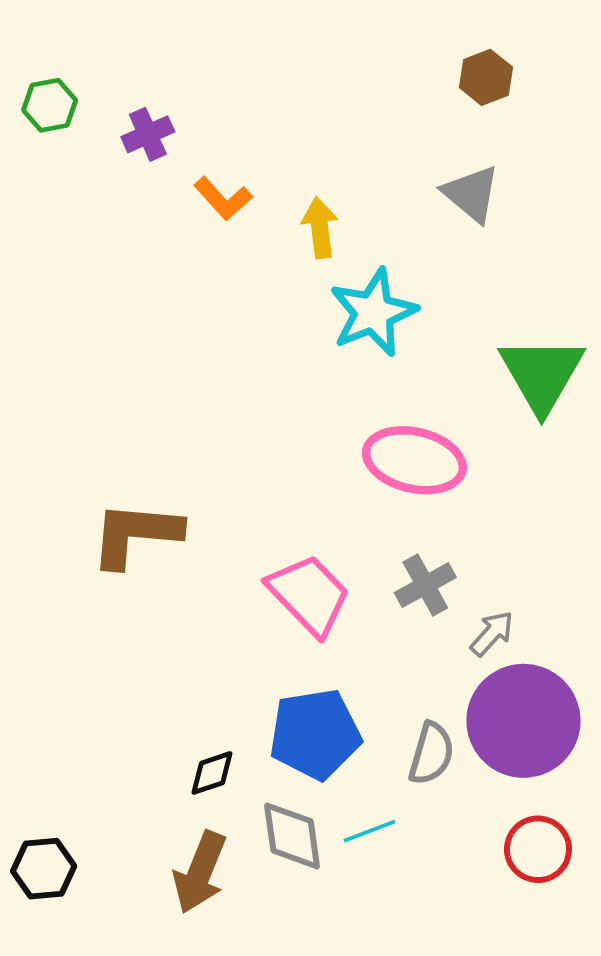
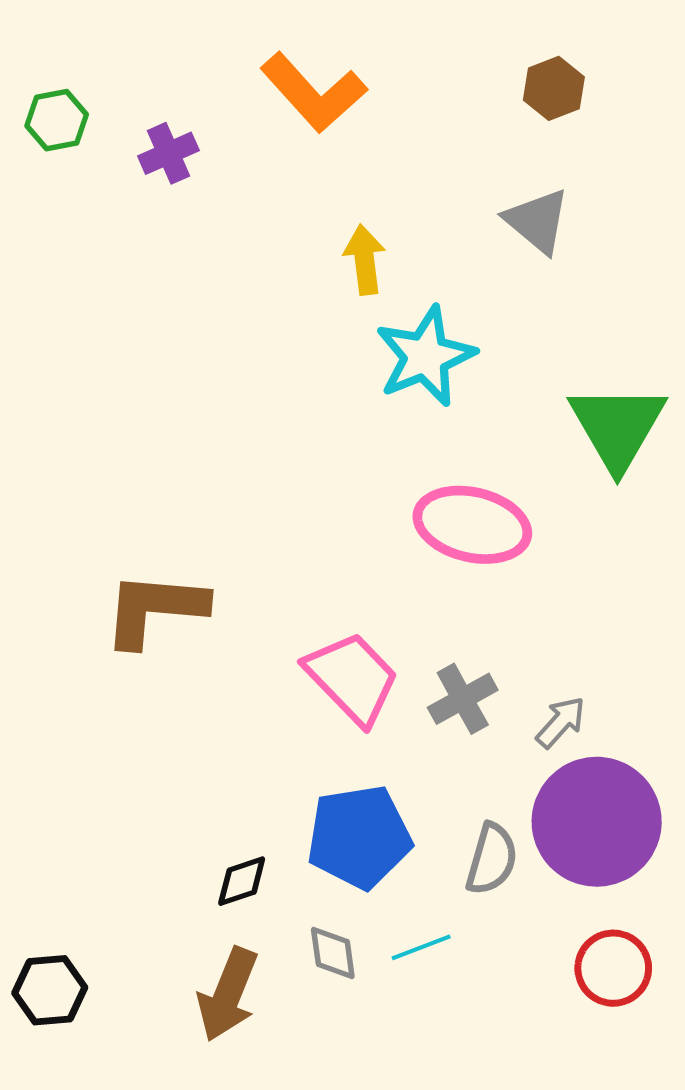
orange L-shape: (223, 199) -> (313, 93), moved, size x1.6
gray cross: (425, 585) -> (463, 699), moved
gray diamond: (292, 836) -> (333, 953), size x0.7

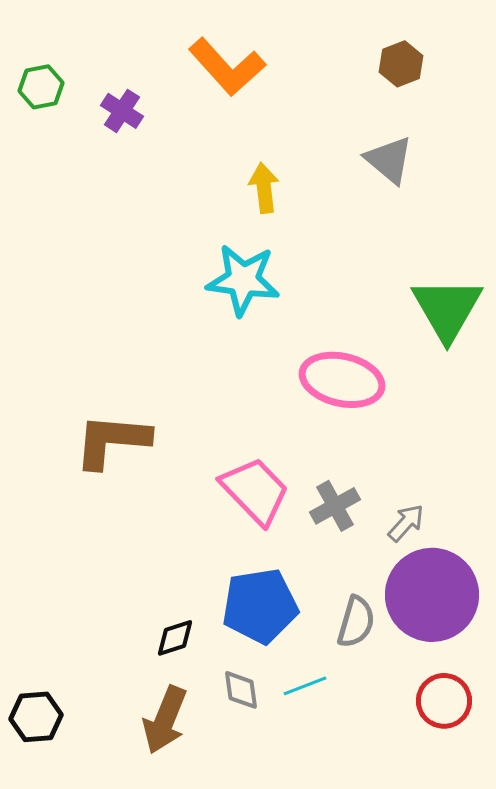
purple cross: (168, 153) -> (122, 111), turned -33
cyan star: (425, 356) -> (243, 280), moved, turned 30

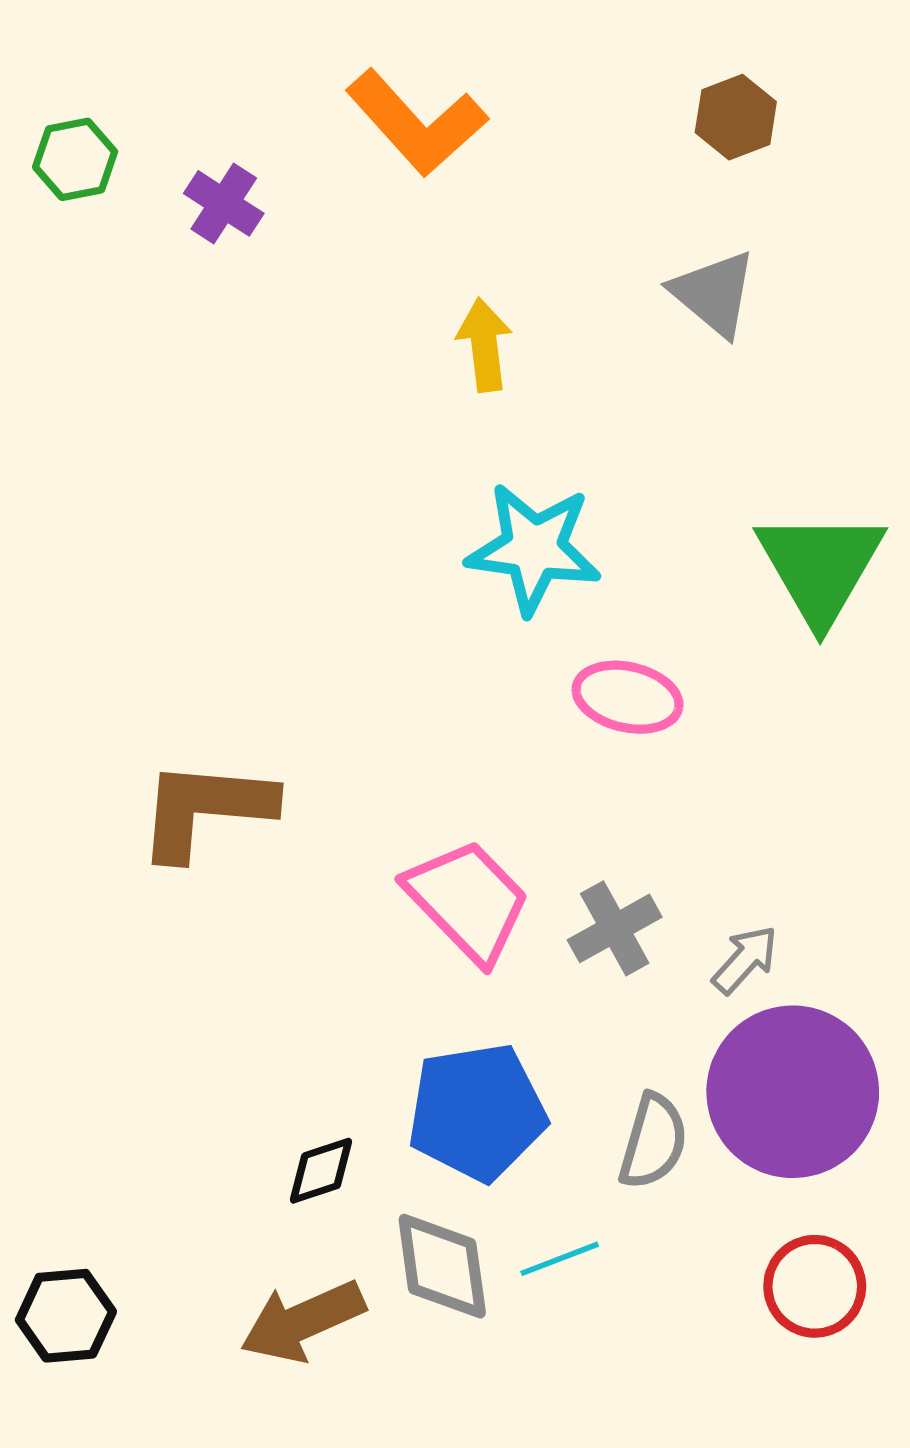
cyan star: (243, 280) -> (534, 548), moved
pink ellipse: (342, 380) -> (628, 697), size x0.7
gray diamond: (241, 690) -> (442, 1266), size x1.5
brown arrow: (165, 720) -> (303, 1321), turned 44

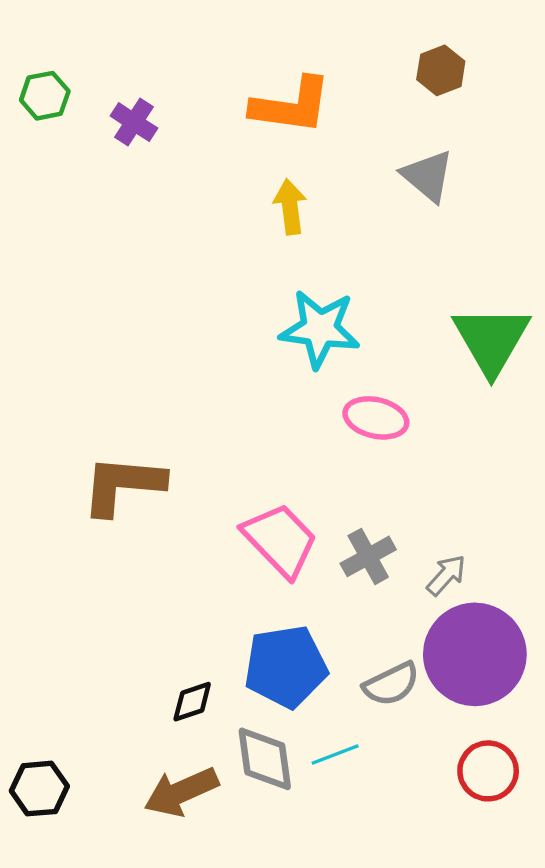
orange L-shape: (416, 123) -> (291, 106), moved, turned -40
gray semicircle: (653, 1141) -> (391, 684), turned 48

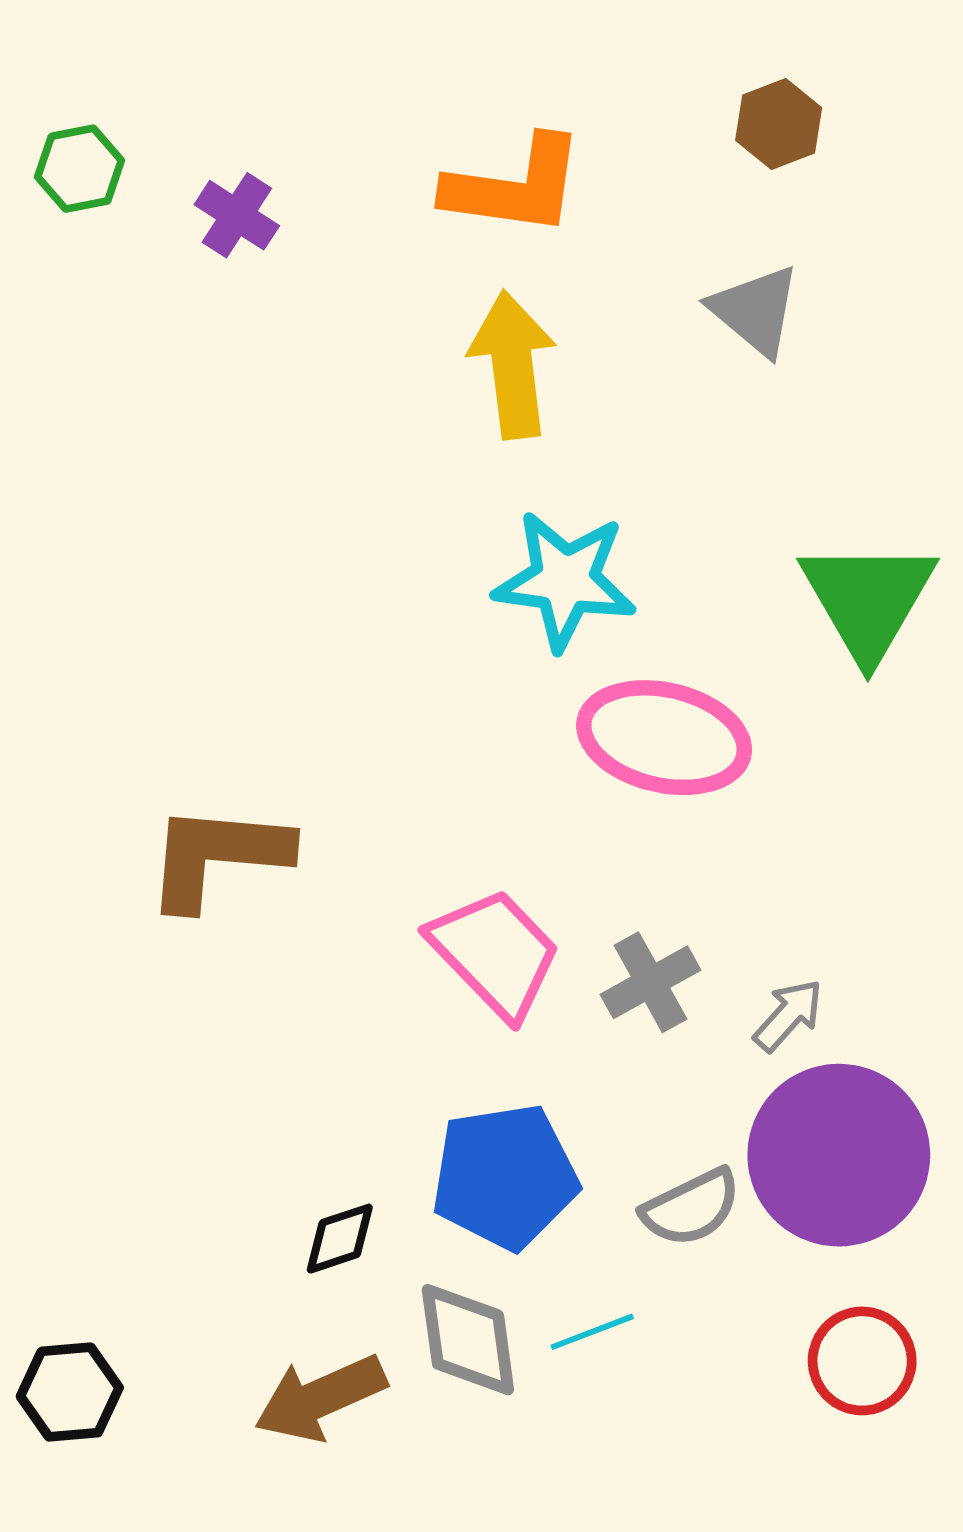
yellow arrow: (290, 207) -> (513, 365), size x1.5
pink ellipse: (376, 418) -> (664, 738), size x1.5

